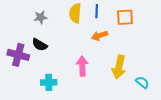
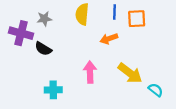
blue line: (97, 11) -> (114, 12), moved
purple cross: (18, 55) -> (21, 33), moved
yellow arrow: (119, 67) -> (130, 73), turned -65

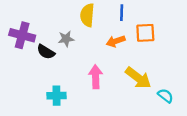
gray star: (44, 19) -> (66, 39), moved
orange square: (137, 19) -> (145, 33), moved

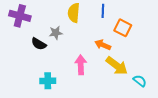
orange square: (145, 33) -> (123, 28), turned 30
purple cross: (22, 35) -> (20, 16), moved
orange arrow: (116, 41) -> (103, 45), moved, turned 42

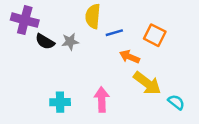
blue line: (103, 11) -> (114, 33), moved, turned 72
black semicircle: (39, 44) -> (45, 42), moved
pink arrow: (81, 65) -> (102, 100), moved

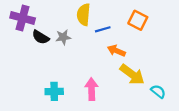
orange square: (155, 35) -> (138, 20), moved

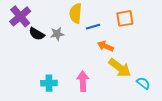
purple cross: (23, 18) -> (20, 16), turned 35
orange square: (138, 20) -> (125, 18), turned -36

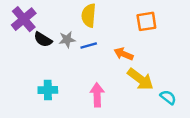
blue line: (93, 27) -> (89, 46), moved
cyan cross: (49, 83) -> (48, 90), moved

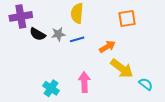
purple cross: (24, 19) -> (21, 16), turned 30
orange arrow: (124, 54) -> (107, 47), turned 126
cyan cross: (48, 90) -> (51, 88), moved, turned 35

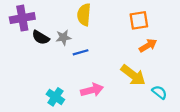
blue line: (77, 39) -> (81, 52), moved
orange arrow: (107, 47) -> (148, 45), moved
pink arrow: (84, 82) -> (92, 90), turned 78

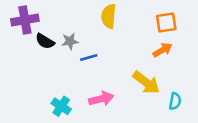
yellow semicircle: (84, 15) -> (109, 16), moved
orange square: (139, 20) -> (166, 22), moved
cyan semicircle: (159, 92) -> (175, 101), turned 63

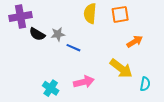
orange square: (166, 22) -> (120, 14), moved
blue line: (89, 57) -> (73, 48), turned 40

